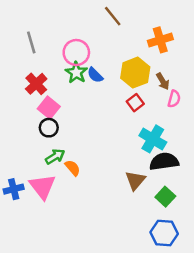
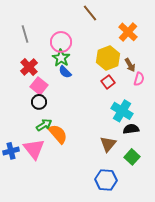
orange cross: (160, 40) -> (128, 32), turned -30
blue semicircle: (95, 75) -> (65, 72), moved
black semicircle: (164, 162) -> (131, 129), size x0.7
orange semicircle: (73, 168) -> (58, 134), size x1.5
blue hexagon: (164, 233) -> (106, 180), moved

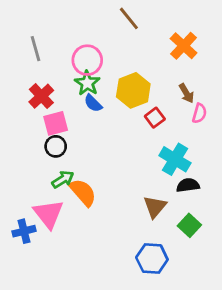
yellow hexagon: (108, 58) -> (133, 90), moved
pink square: (39, 86) -> (56, 123), turned 36
blue cross: (11, 151) -> (24, 231), moved

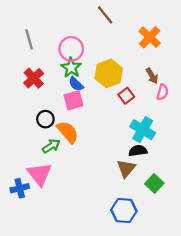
pink square: (56, 123) -> (74, 100), moved
black semicircle: (188, 185) -> (138, 151), moved
orange semicircle: (83, 192) -> (68, 132), moved

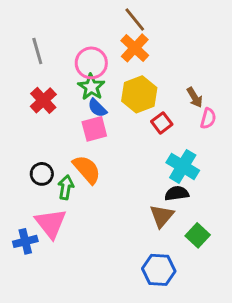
orange cross: (150, 37) -> (135, 48), moved
black circle: (45, 119) -> (42, 174), moved
green arrow: (51, 146) -> (66, 187), turned -48

